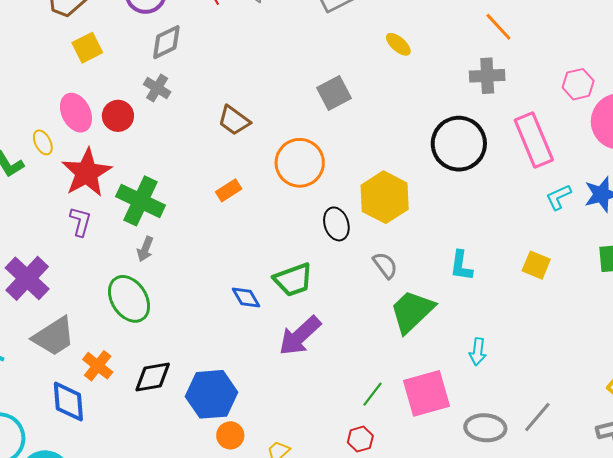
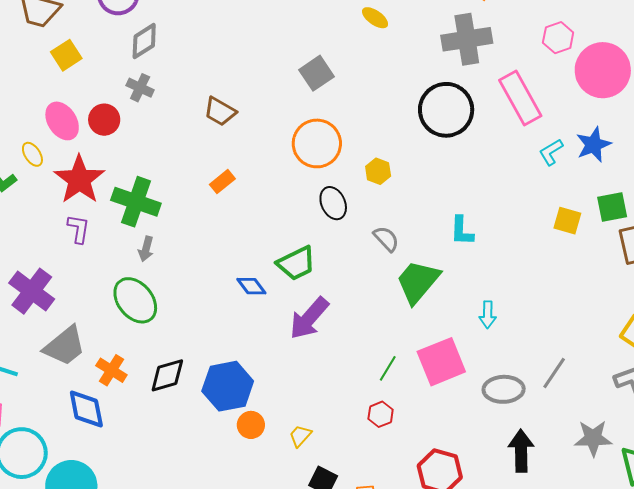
gray cross: (487, 76) -> (467, 39), size x1.4
orange circle: (300, 163) -> (317, 143), moved
yellow hexagon: (385, 197) -> (378, 171), size x0.5
yellow square: (536, 265) -> (567, 221), moved

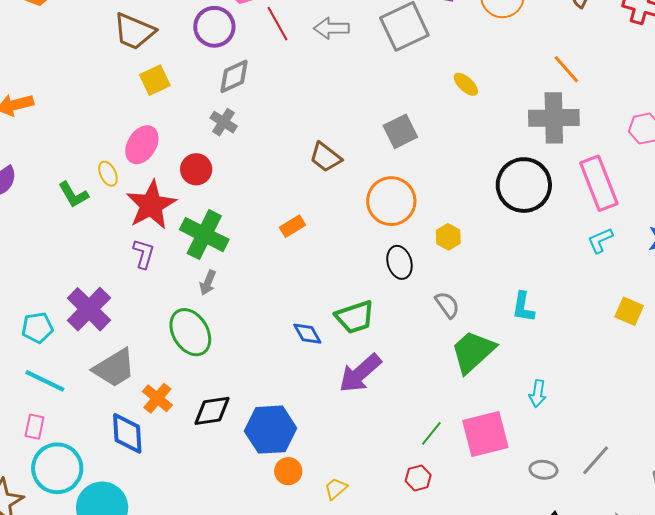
brown trapezoid: (220, 111) -> (326, 157), moved
red circle: (104, 120) -> (196, 169), moved
pink ellipse: (62, 121) -> (142, 145), turned 57
cyan L-shape: (551, 152) -> (600, 240), moved
gray ellipse: (504, 389) -> (543, 470), size x0.7

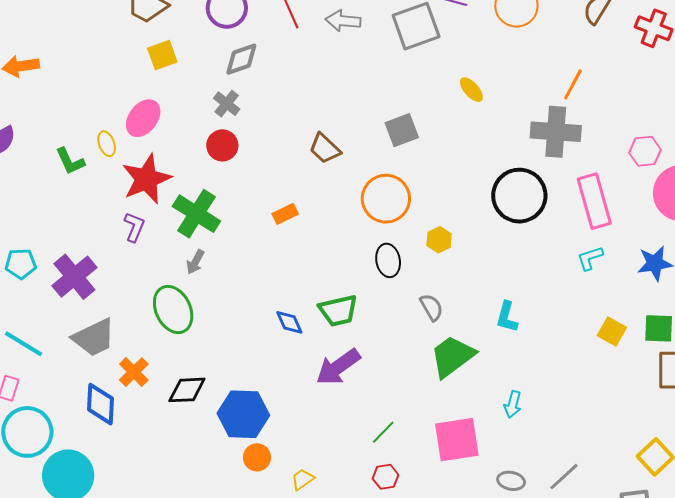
orange line: (566, 69) -> (573, 84), turned 64
red circle: (196, 169) -> (222, 145), moved
cyan pentagon: (37, 328) -> (21, 264), moved
green line: (431, 433) -> (383, 432), moved

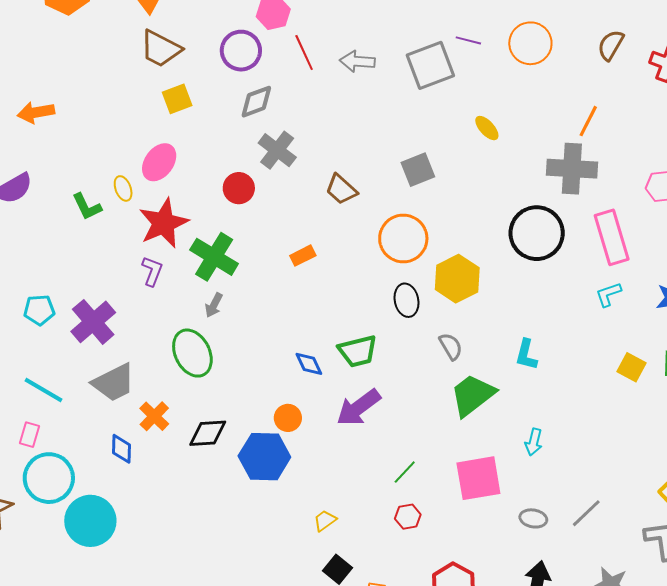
gray cross: (227, 104) -> (277, 150), moved, size x1.4
yellow hexagon: (439, 240) -> (457, 279), size x1.8
blue diamond: (100, 404) -> (121, 449), size x0.7
orange circle: (257, 457) -> (288, 418), moved

